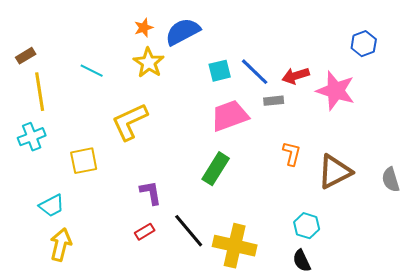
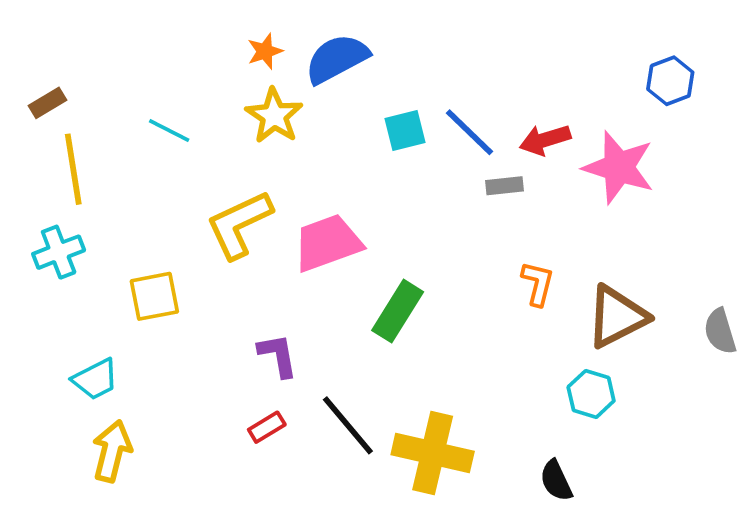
pink trapezoid: (230, 116) -> (328, 243), moved
cyan hexagon: (307, 226) -> (591, 394), moved

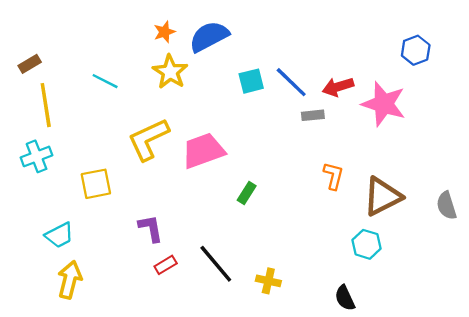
green rectangle: (398, 311) -> (247, 193), size x0.6
purple L-shape: (278, 355) -> (151, 228), moved
yellow cross: (433, 453) -> (268, 281), size x0.5

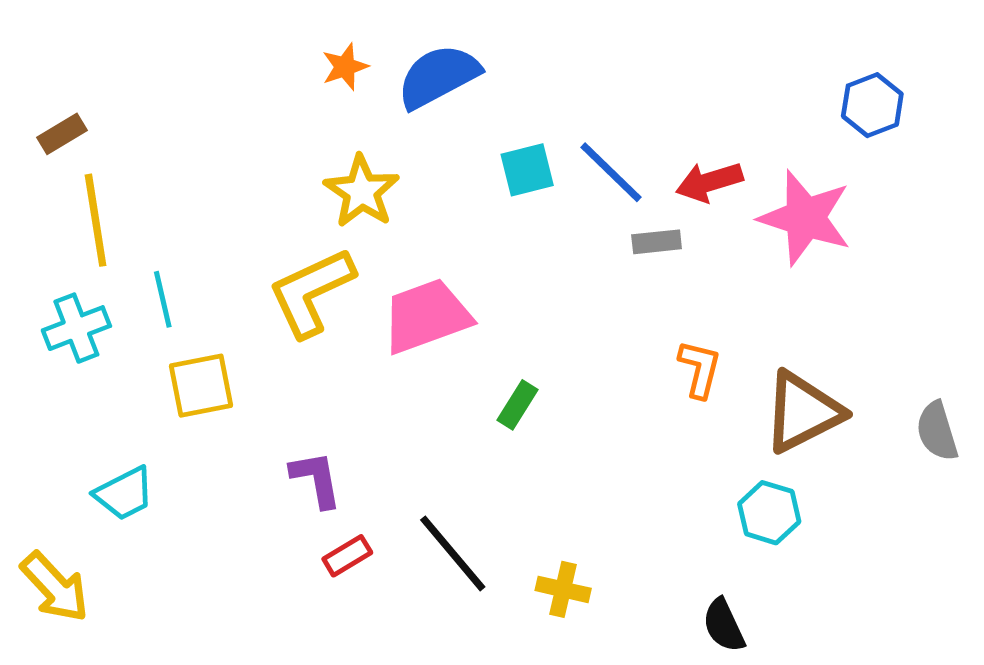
yellow star: (170, 72) -> (362, 191), moved
cyan line: (105, 81) -> (163, 299), moved, turned 50
yellow arrow: (70, 280) -> (55, 587), moved, turned 123

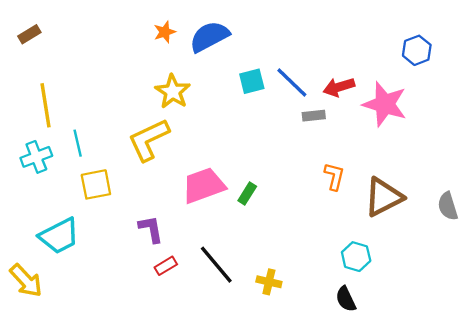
brown rectangle: (62, 134) -> (29, 34), moved
pink trapezoid: (426, 316) -> (204, 186), moved
cyan trapezoid: (124, 494) -> (59, 236), size x1.4
cyan hexagon: (769, 513) -> (356, 257), moved

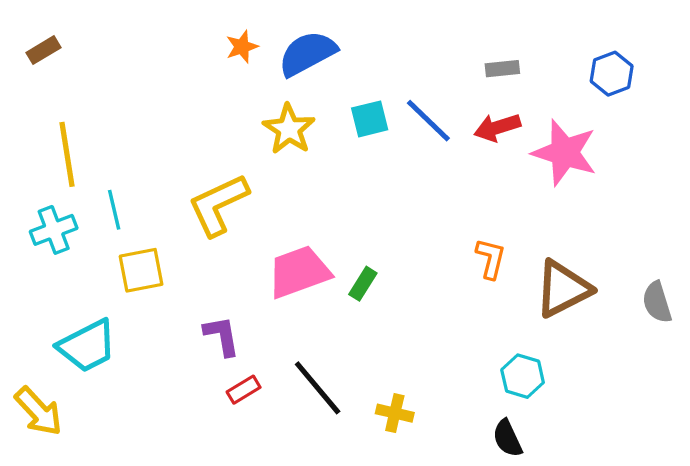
yellow star: (173, 92) -> (289, 129), moved
gray rectangle: (314, 116) -> (502, 69), moved

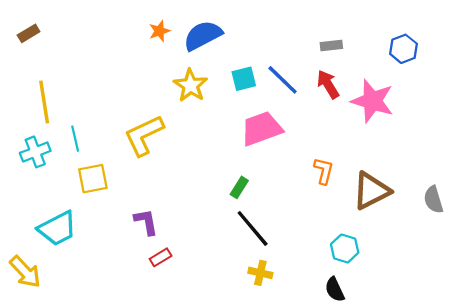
red arrow: (497, 127) -> (328, 84), turned 76
pink trapezoid: (299, 272) -> (261, 129), moved
black line: (318, 388) -> (253, 228), moved

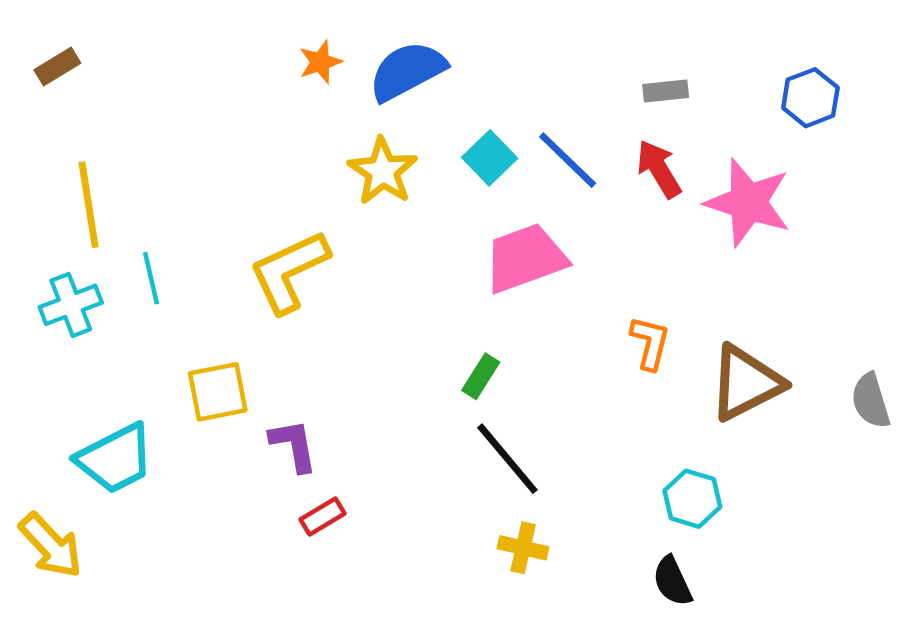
cyan square: (244, 79) -> (490, 158), turned -30
yellow square: (93, 179) -> (218, 392), moved

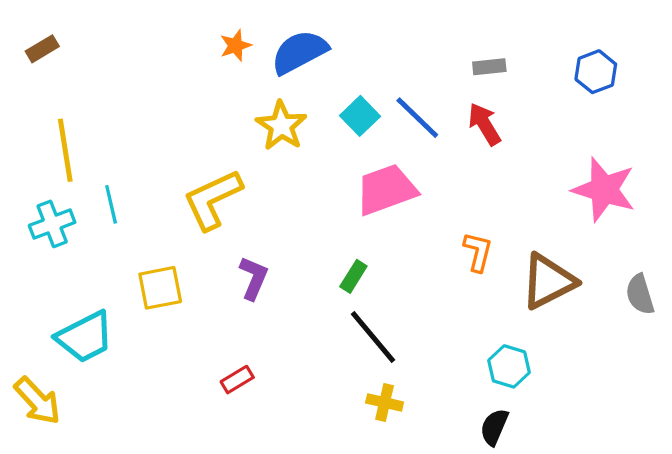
pink star: (748, 202) -> (604, 190), moved
purple L-shape: (294, 445) -> (254, 278), moved, turned 33
black semicircle: (672, 581) -> (494, 427), turned 48

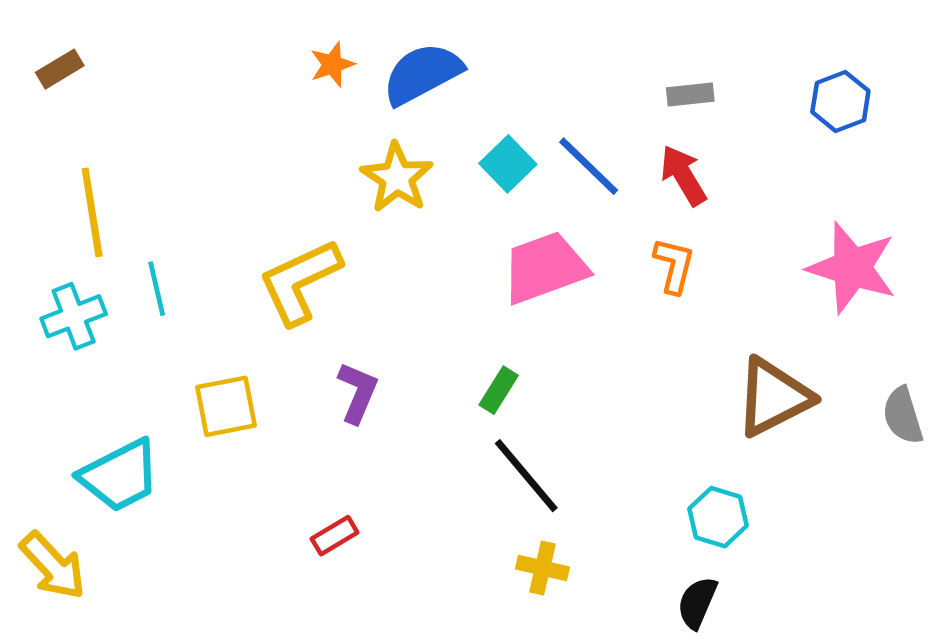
orange L-shape: (478, 252) -> (674, 265), moved

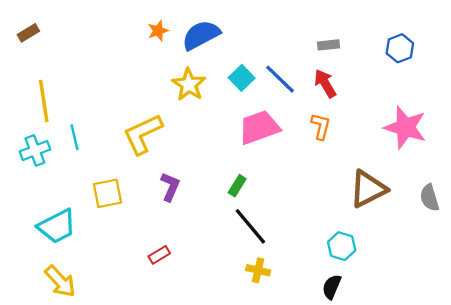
yellow arrow: (53, 566) -> (60, 281), moved

